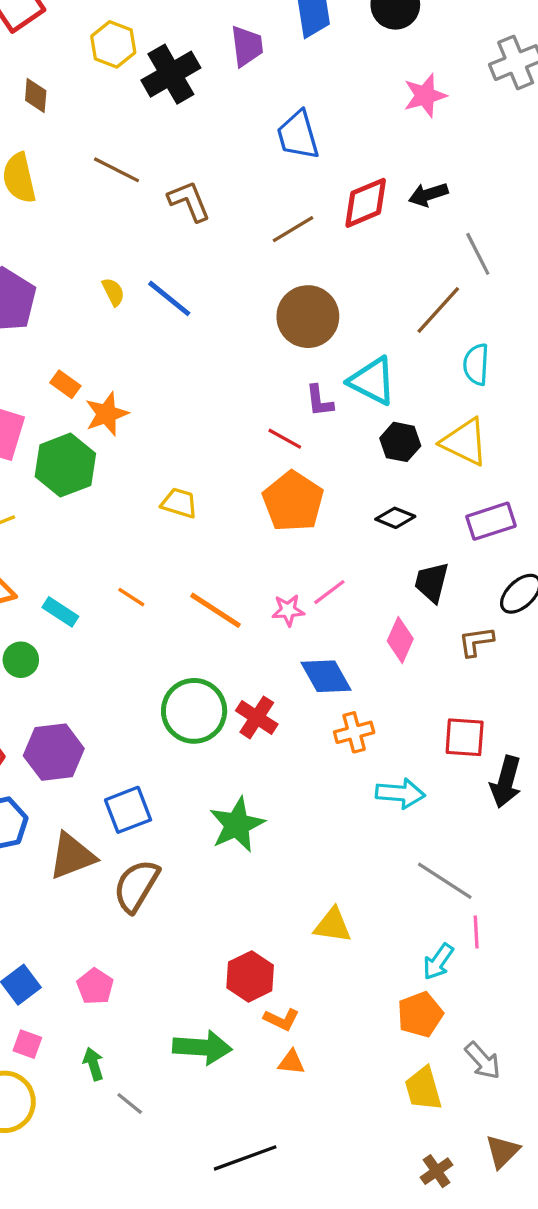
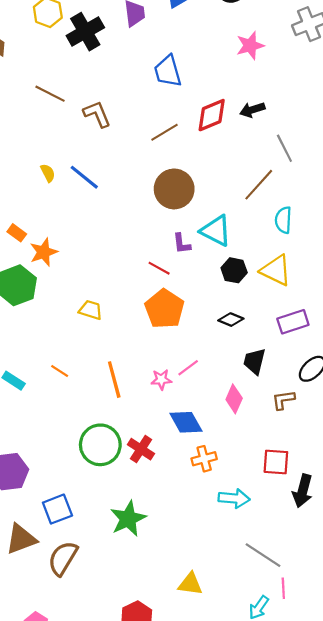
orange line: (215, 610) -> (114, 380), turned 42

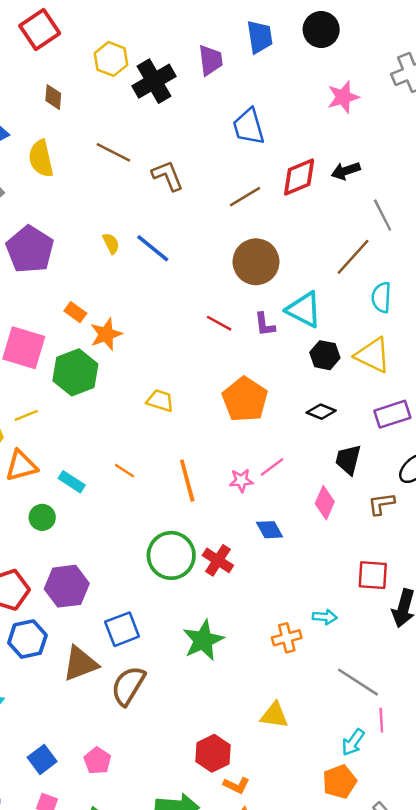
red line: (159, 268) -> (219, 323), moved
blue diamond: (186, 422) -> (270, 530), size x0.7
orange cross: (204, 459) -> (287, 638), moved
cyan arrow: (234, 498) -> (325, 617), size x0.7

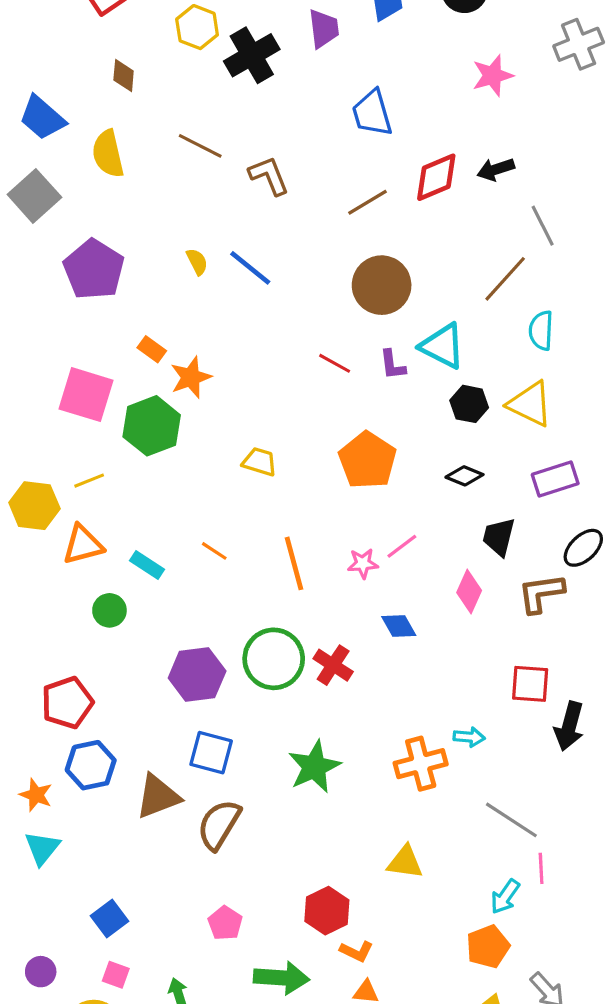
brown L-shape: (381, 504) -> (541, 593), size x1.4
purple hexagon: (67, 586) -> (197, 674), moved
blue square: (122, 629) -> (211, 753), turned 36
orange cross: (287, 638) -> (421, 764), size x1.4
pink pentagon: (97, 761) -> (225, 923), moved

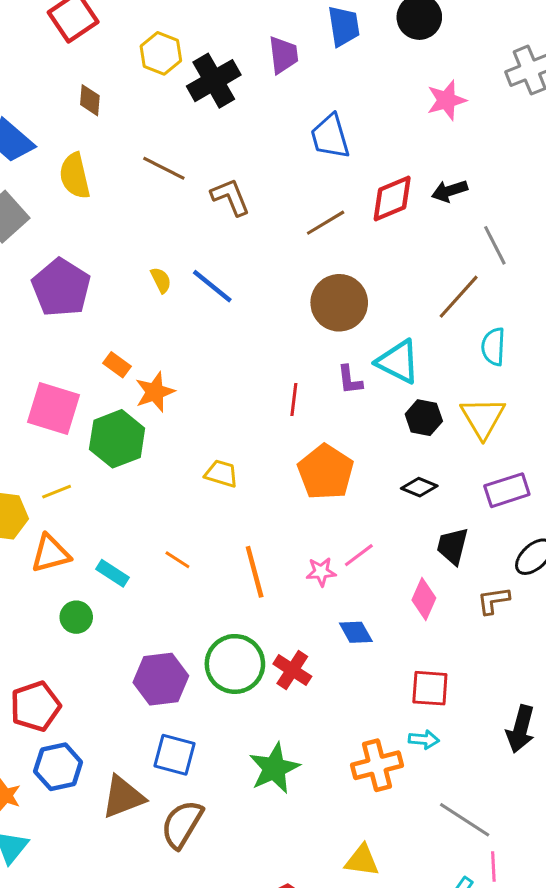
red line: (335, 363) -> (294, 399), moved, turned 68
yellow triangle: (530, 404) -> (483, 418), turned 33
brown L-shape: (541, 593) -> (493, 601), size x0.7
red square: (530, 684) -> (430, 688), moved

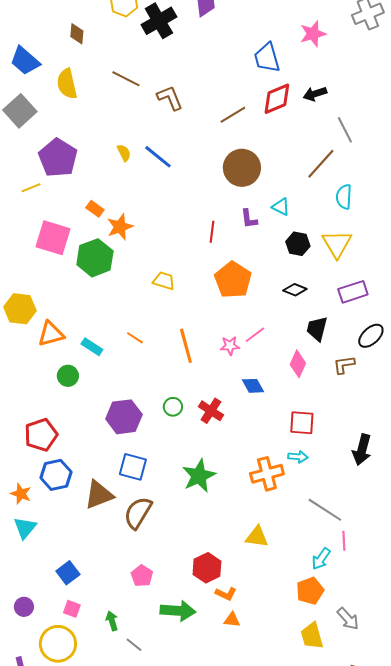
blue trapezoid: (330, 137) -> (267, 58), moved
cyan triangle: (398, 362) -> (281, 207), size x0.6
yellow line: (57, 492) -> (31, 188), moved
green circle: (235, 664) -> (173, 407), size x0.5

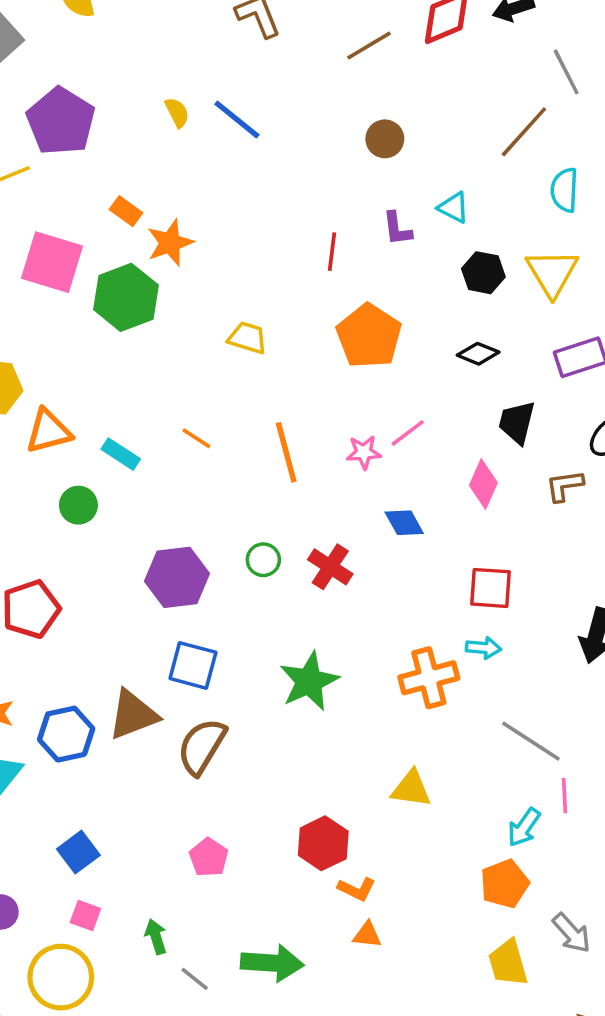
brown circle: (242, 168) -> (385, 139), size x0.6
blue hexagon: (56, 475) -> (66, 734), moved
green arrow: (178, 611) -> (272, 963), moved

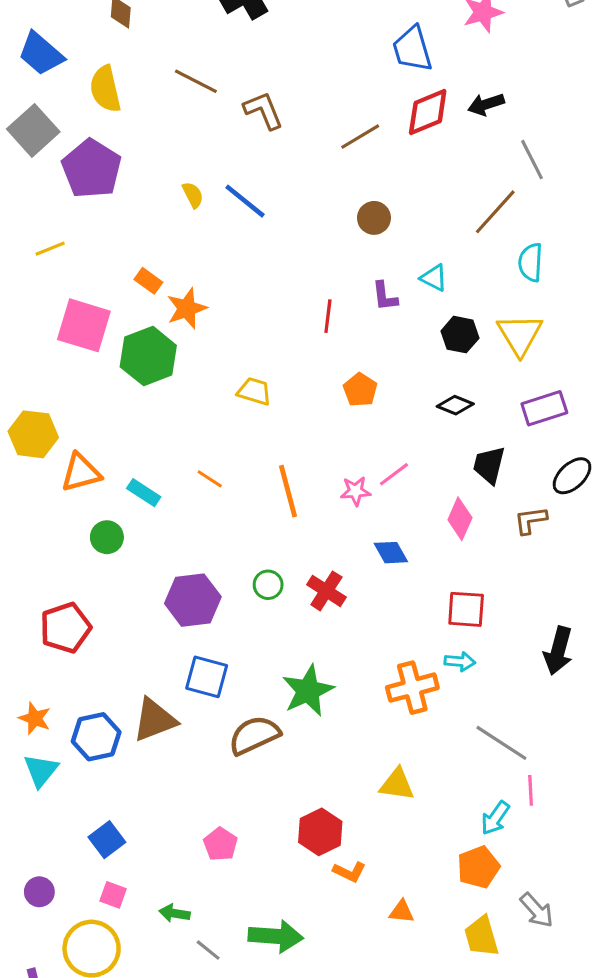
purple pentagon: (61, 121) -> (92, 169), moved
orange pentagon: (369, 336) -> (360, 390), size x0.6
brown semicircle: (202, 746) -> (254, 735), moved, turned 34
orange triangle: (367, 935) -> (402, 912), moved
green arrow: (156, 937) -> (174, 913), turned -64

